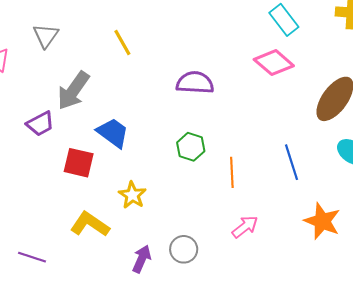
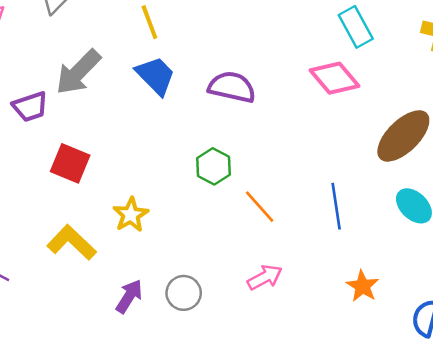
blue trapezoid: (113, 133) -> (156, 76), moved
orange line: (232, 172) -> (260, 207), turned -48
orange star: (322, 221) -> (362, 286), size x0.7

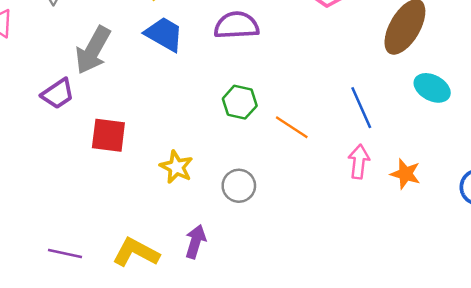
yellow L-shape: (72, 243) -> (136, 252), moved
pink arrow: (265, 277) -> (359, 162), moved, turned -40
gray circle: (184, 293) -> (239, 186), moved

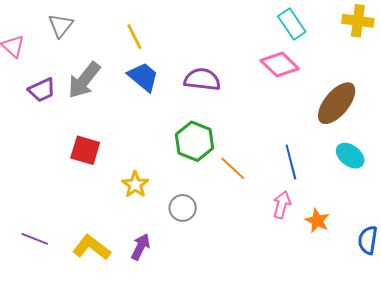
purple trapezoid: (58, 94) -> (42, 90), moved
green hexagon: (240, 102) -> (194, 141), size x1.4

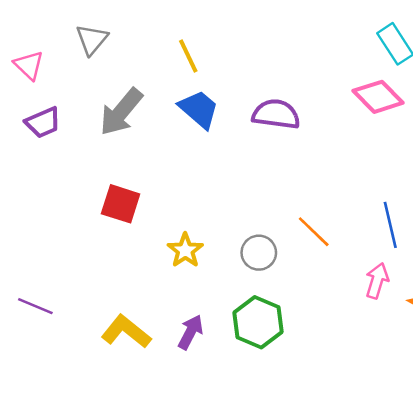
purple trapezoid: (42, 90) -> (43, 123), moved
green hexagon: (194, 141) -> (258, 322), moved
gray circle: (183, 208) -> (259, 253), moved
purple line: (35, 239) -> (35, 306), moved

